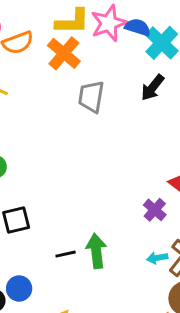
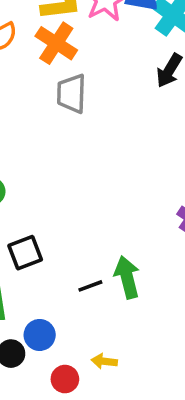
gray trapezoid: (91, 97) -> (71, 93), moved

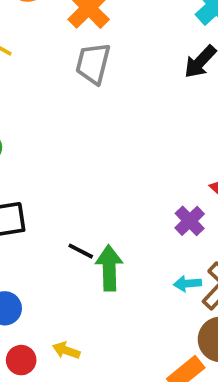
black line: (90, 286) -> (81, 251), moved, turned 35

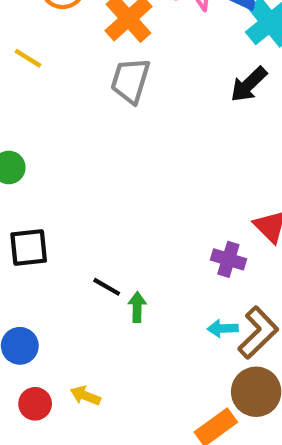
purple cross: (190, 221) -> (228, 259), turned -32
green arrow: (109, 268) -> (137, 307), size x0.6

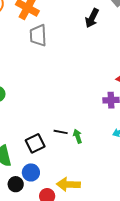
black square: (29, 248) -> (35, 143), moved
yellow arrow: (85, 396) -> (68, 184), size x1.6

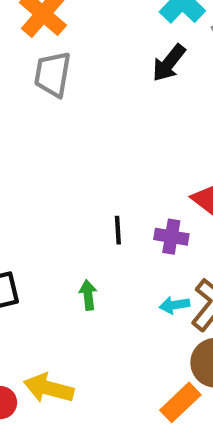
black line: (61, 132) -> (118, 230), moved, turned 64

